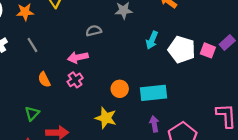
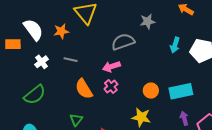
gray semicircle: (94, 31) -> (123, 42), size x1.6
gray line: (32, 45) -> (71, 60), turned -40
orange semicircle: (44, 80) -> (84, 89), size x1.5

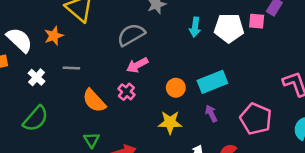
pink arrow: (111, 67) -> (137, 65), moved
purple arrow: (184, 118) -> (211, 113), moved

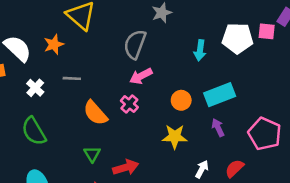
cyan arrow: (195, 27) -> (200, 50), moved
gray semicircle: (131, 35) -> (135, 44), turned -40
green semicircle: (36, 119) -> (34, 131), turned 108

